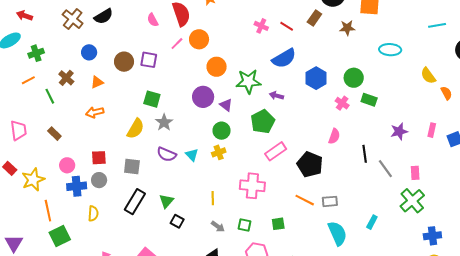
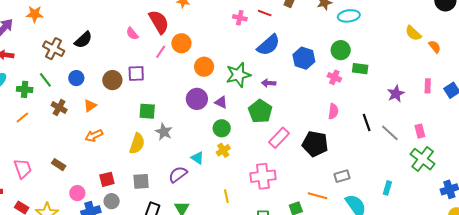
cyan ellipse: (390, 50) -> (349, 16), moved
green cross: (36, 53) -> (25, 89), turned 35
green line: (50, 96) -> (45, 80), moved
purple semicircle: (167, 154) -> (178, 174), moved, turned 132
orange line: (305, 200) -> (317, 196), moved

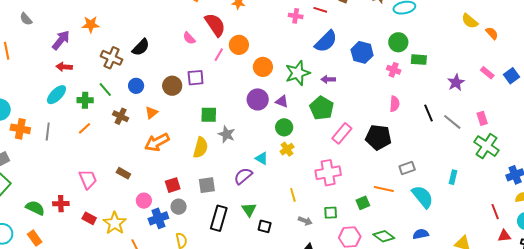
pink rectangle: (428, 86) -> (487, 73), turned -48
orange arrow: (94, 136) -> (157, 142), size x1.4

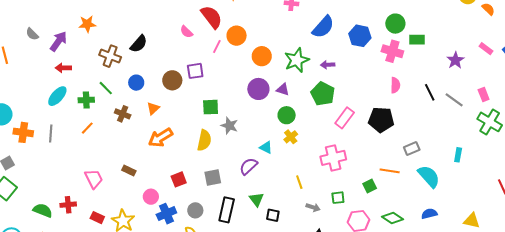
gray semicircle: (26, 19) -> (32, 34), moved
pink cross: (394, 70) -> (392, 51), size x1.5
gray circle: (179, 207) -> (195, 210), moved

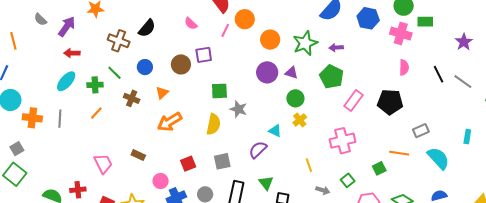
pink semicircle: (186, 32) -> (191, 24), moved
green square: (338, 198) -> (348, 180), turned -32

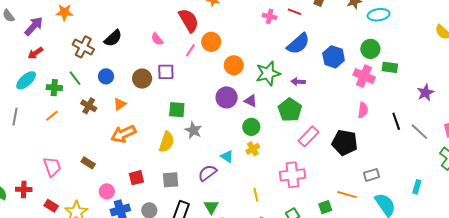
red arrow: (72, 53) -> (35, 53), turned -42

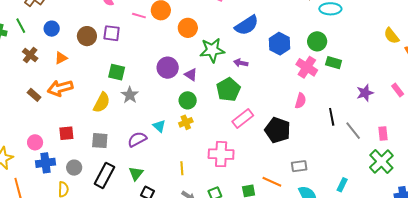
pink line: (190, 50) -> (139, 16), turned 64
orange circle: (234, 65) -> (188, 28), moved
brown rectangle: (88, 163) -> (34, 95), moved

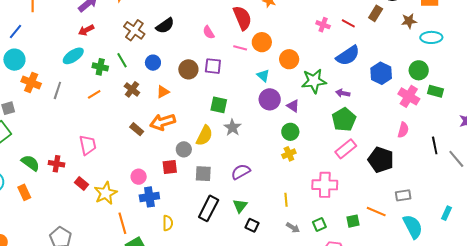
green pentagon: (228, 89) -> (344, 120), moved
cyan triangle: (159, 126) -> (263, 76), moved
gray circle: (74, 168) -> (184, 149), moved

